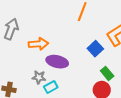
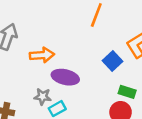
green rectangle: (107, 73) -> (127, 92), turned -32

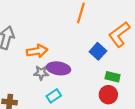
gray star: (43, 97) -> (41, 73), moved

